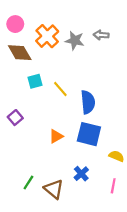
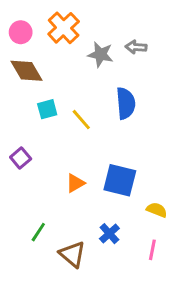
orange cross: (47, 36) -> (64, 28), moved
blue semicircle: (88, 102) -> (126, 103), moved
green line: (28, 182) -> (38, 232), moved

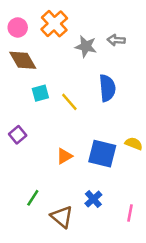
yellow semicircle: (157, 210) -> (134, 144), moved

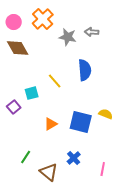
cyan square: (40, 93) -> (32, 93), moved

